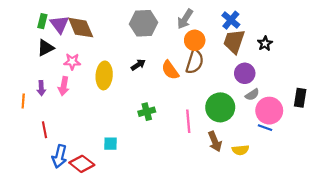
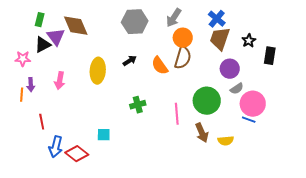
purple triangle: (59, 24) -> (56, 37), moved
pink star: (72, 62) -> (23, 59), moved
purple arrow: (41, 88) -> (31, 85), moved
black rectangle: (300, 98) -> (270, 56), moved

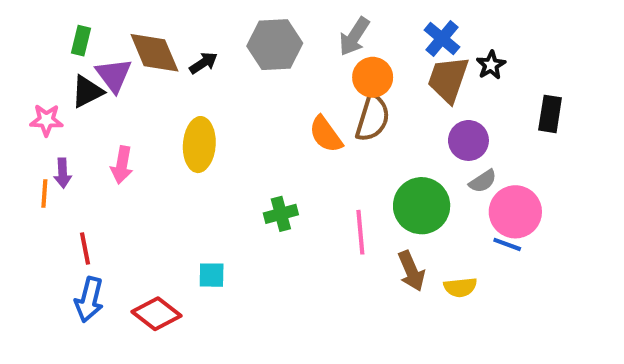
black star: (249, 41) -> (491, 65), moved
black arrow: (130, 61) -> (203, 63), moved
blue arrow: (56, 147) -> (89, 300), moved

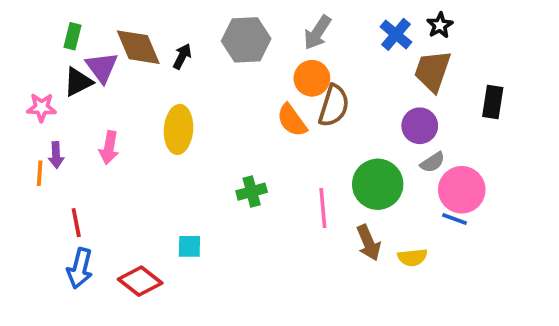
black arrow: (203, 63) -> (182, 56), turned -30
black star: (491, 65) -> (440, 25), moved
orange circle: (373, 77) -> (312, 78), moved
brown trapezoid: (448, 79) -> (432, 71), moved

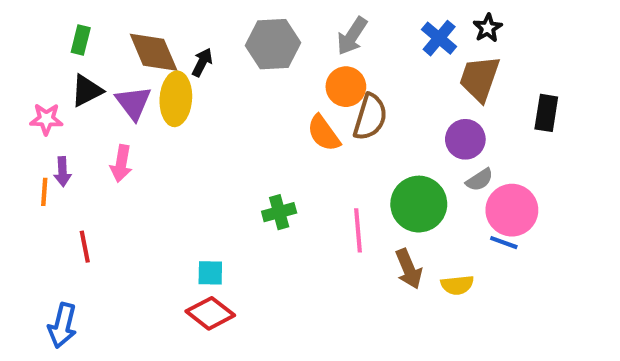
purple triangle: (102, 67) -> (133, 103), moved
yellow ellipse: (179, 129) -> (176, 99), moved
blue arrow: (80, 268) -> (62, 326), moved
red diamond: (140, 281) -> (210, 313), moved

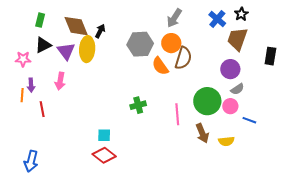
gray hexagon: (273, 44) -> (140, 44), moved
pink circle: (512, 210) -> (230, 106), moved, size x0.6
red line: (85, 247) -> (42, 109), moved

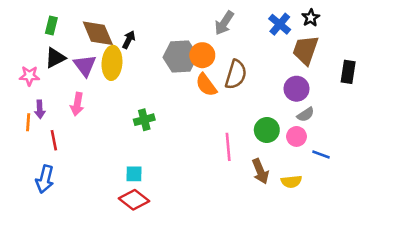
orange circle: (171, 43) -> (202, 55), moved
green circle: (207, 101) -> (267, 130), size x0.7
green cross: (138, 105) -> (144, 120), moved
blue arrow: (31, 161) -> (45, 179), moved

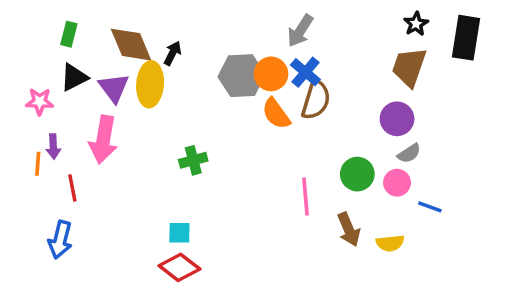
blue cross: (280, 24) -> (305, 72), moved
black rectangle: (348, 72) -> (466, 38), moved, size x1.4
pink arrow: (77, 104) -> (103, 140), size x1.5

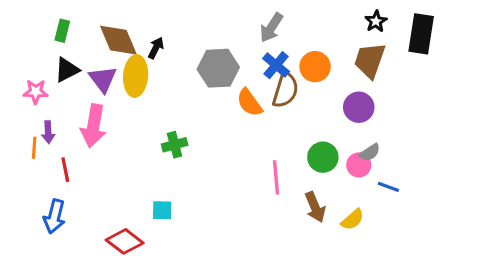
orange circle: (271, 74) -> (315, 67), moved
gray semicircle: (409, 153) -> (370, 152), moved
yellow semicircle: (390, 243) -> (353, 220), turned -35
red diamond: (179, 267) -> (125, 241), moved

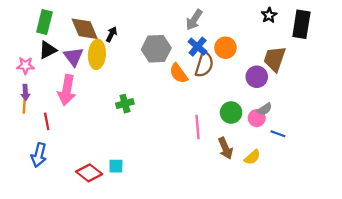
green rectangle: (62, 31) -> (44, 22), size x1.5
brown trapezoid: (370, 60) -> (275, 59), moved
purple arrow: (48, 132) -> (25, 92), moved
cyan square: (162, 210) -> (116, 166), moved

